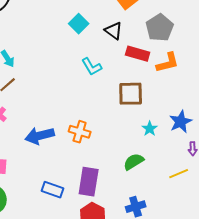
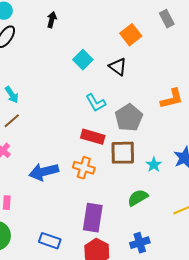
gray pentagon: (160, 28) -> (129, 118), moved
red rectangle: (138, 54) -> (93, 137), moved
brown square: (131, 94) -> (123, 153), moved
blue rectangle: (53, 190) -> (50, 241), moved

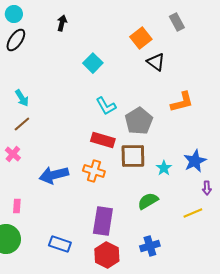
black triangle: (118, 67) -> (156, 62), moved

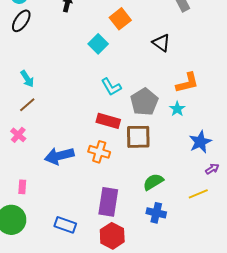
orange square: (141, 38) -> (120, 19), moved
cyan star: (164, 168) -> (177, 109), moved
purple arrow: (207, 188) -> (212, 169), turned -120
blue cross: (150, 246) -> (156, 213), moved, turned 30

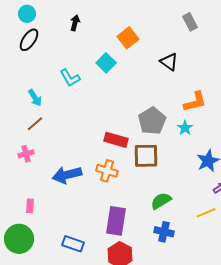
cyan L-shape: (111, 87) -> (70, 78), moved
pink cross: (18, 135) -> (26, 154), turned 35

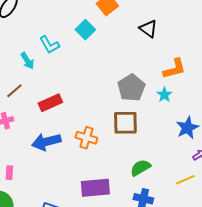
cyan arrow: (35, 98) -> (27, 61), moved
red rectangle: (116, 140) -> (50, 103), moved, turned -40
purple rectangle: (116, 221) -> (95, 188), turned 76

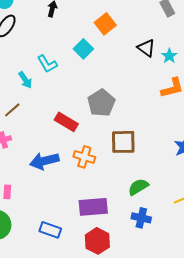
gray pentagon: (131, 88) -> (101, 103), moved
cyan star: (164, 95) -> (169, 56), moved
red rectangle: (50, 103) -> (66, 122), moved, turned 55

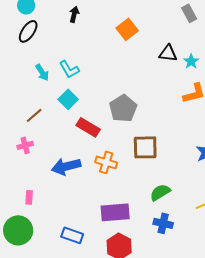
black triangle: (146, 48) -> (168, 53), turned -30
cyan square: (83, 49) -> (68, 99), moved
cyan arrow: (25, 80) -> (42, 72), moved

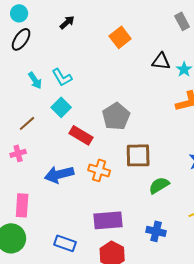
black arrow: (74, 14) -> (67, 22), turned 35
green semicircle: (160, 192) -> (159, 185), moved
pink rectangle: (29, 197) -> (22, 205), size x1.6

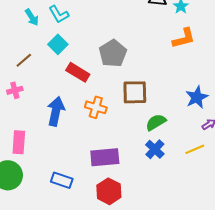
blue arrow: (59, 174) -> (56, 111), turned 116
blue cross: (156, 231) -> (155, 149), moved, turned 30

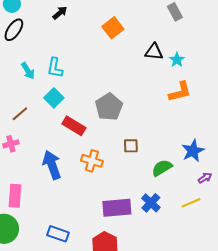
cyan L-shape: (59, 14) -> (55, 68), turned 40
brown square: (135, 92) -> (131, 146), size x0.6
blue arrow: (56, 111) -> (52, 165), turned -32
green semicircle: (156, 122) -> (162, 168), moved
purple rectangle: (105, 157) -> (117, 208), moved

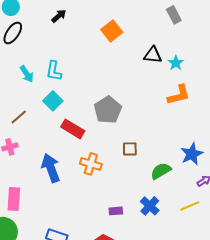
purple rectangle: (117, 208) -> (116, 211), size x0.5

